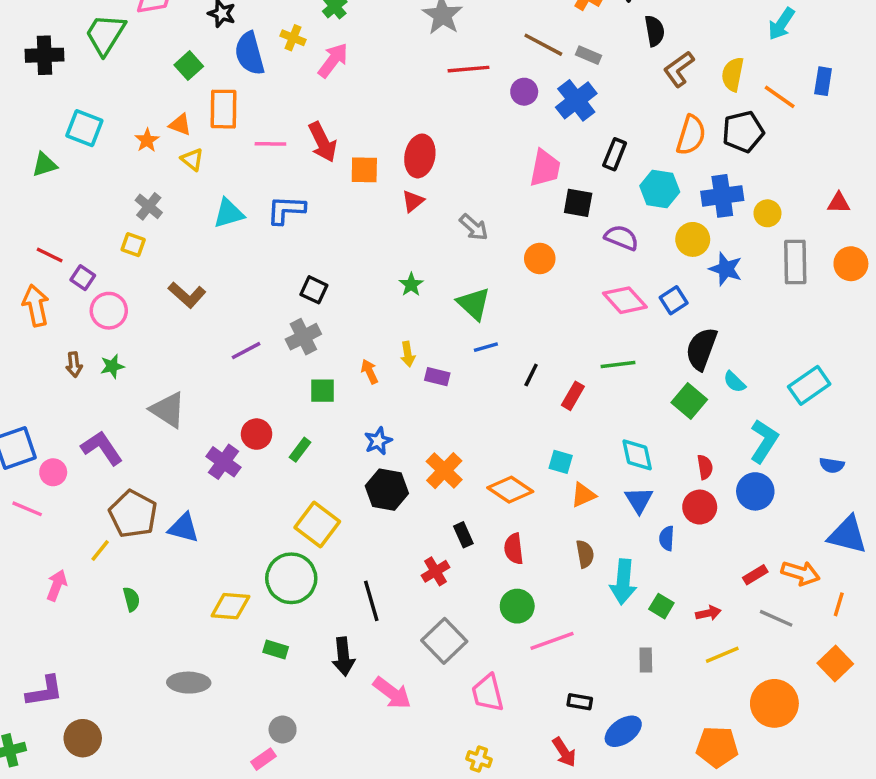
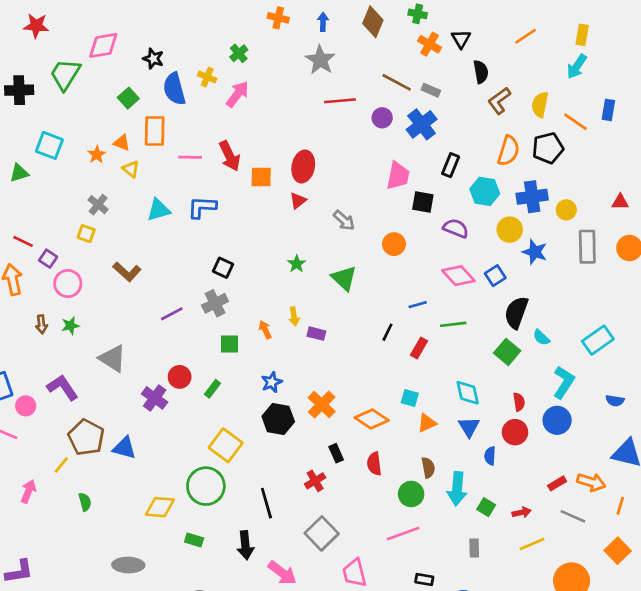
blue line: (486, 347) -> (418, 305), moved
green circle: (517, 606) -> (411, 494), moved

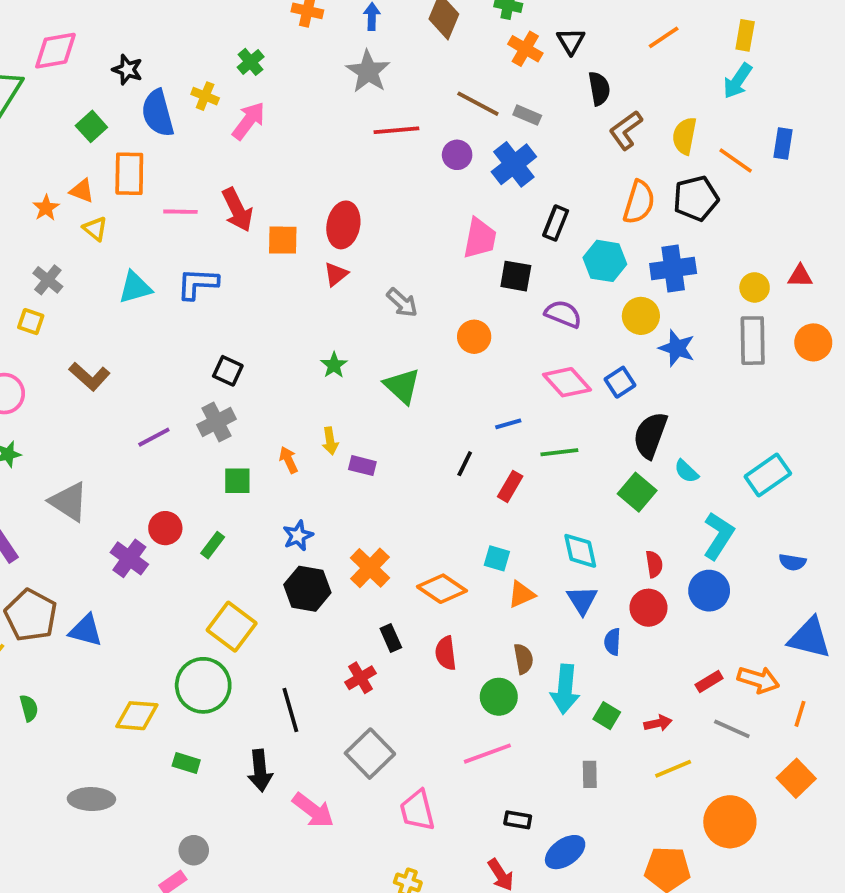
yellow circle: (566, 210) -> (755, 287), moved

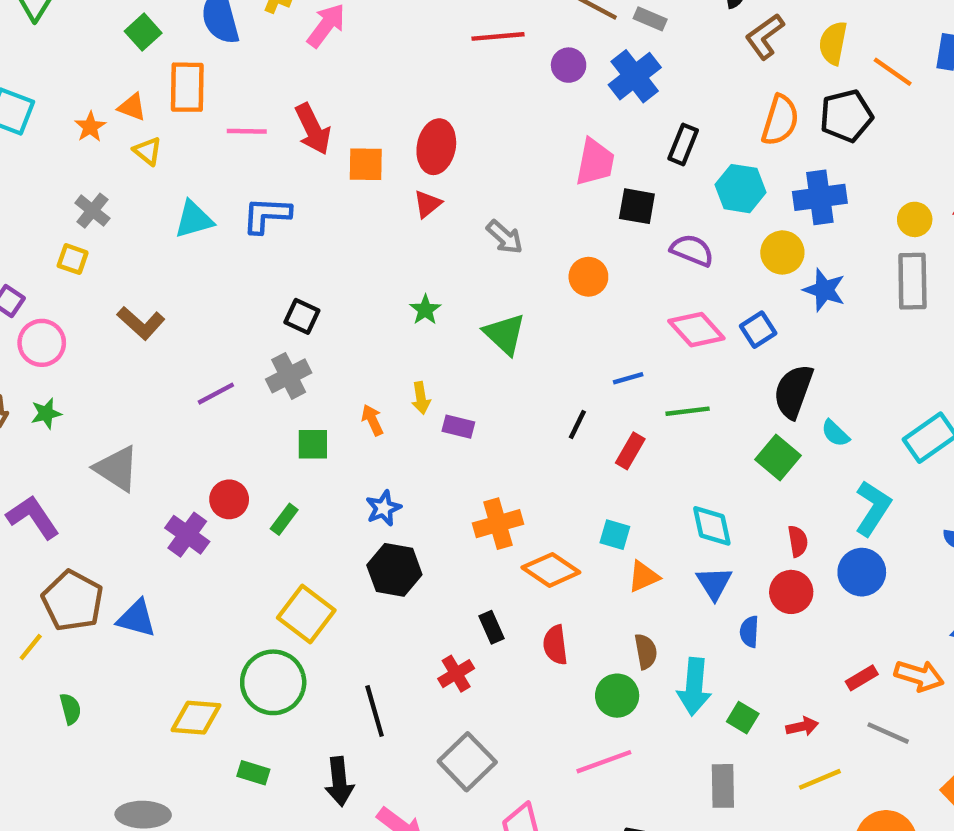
orange cross: (370, 568) -> (498, 524), moved, turned 30
gray rectangle: (590, 774) -> (723, 786), size x1.4

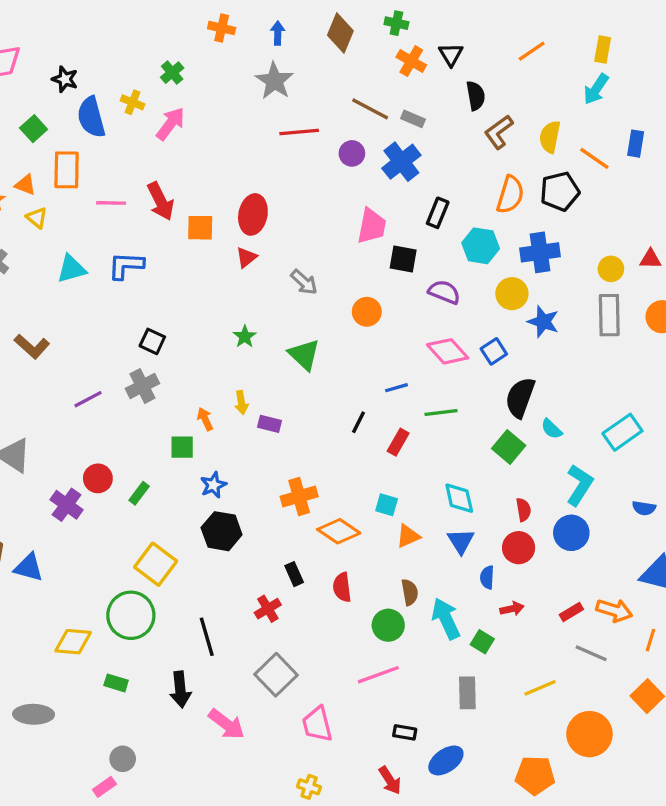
green square: (313, 444) -> (182, 447), moved
cyan arrow: (694, 687) -> (446, 619), turned 150
red arrow: (802, 726) -> (512, 609), moved

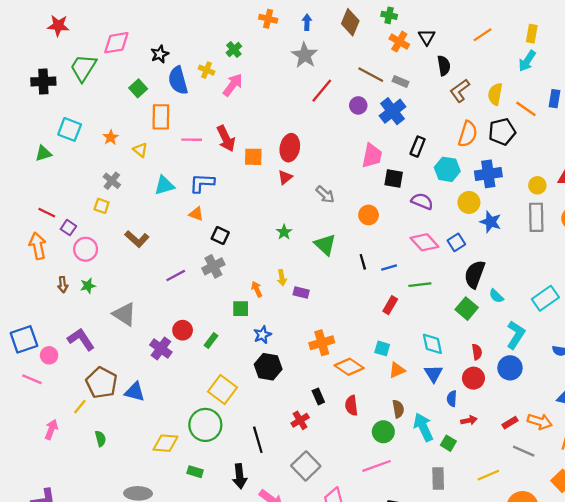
black star: (65, 79) -> (160, 54), turned 30
red line: (299, 132) -> (322, 91), turned -45
orange triangle: (25, 185) -> (196, 214), moved
black line: (359, 422) -> (363, 262), moved, turned -42

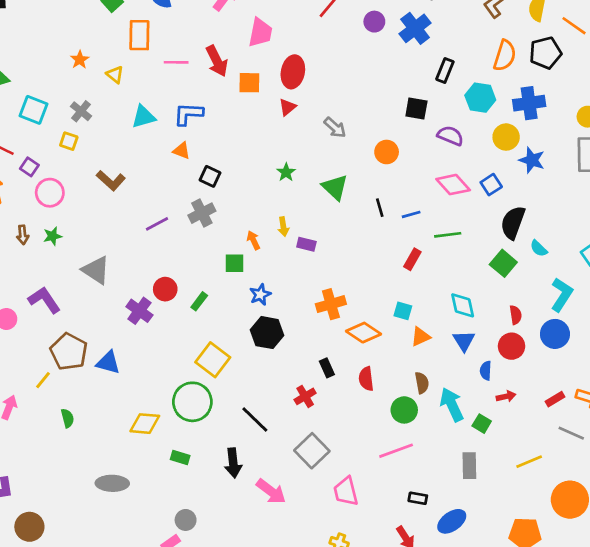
cyan square: (70, 129) -> (33, 110), moved
pink trapezoid: (372, 156) -> (260, 32), moved
black line: (258, 440) -> (255, 419), turned -30

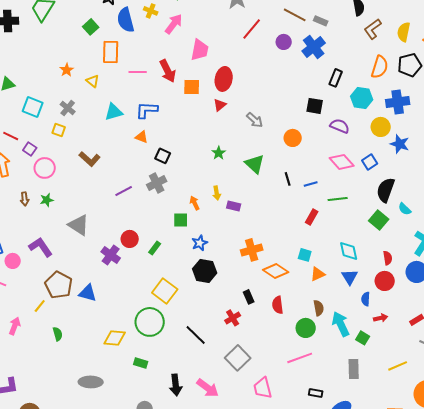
black arrow: (233, 463) -> (176, 385), moved

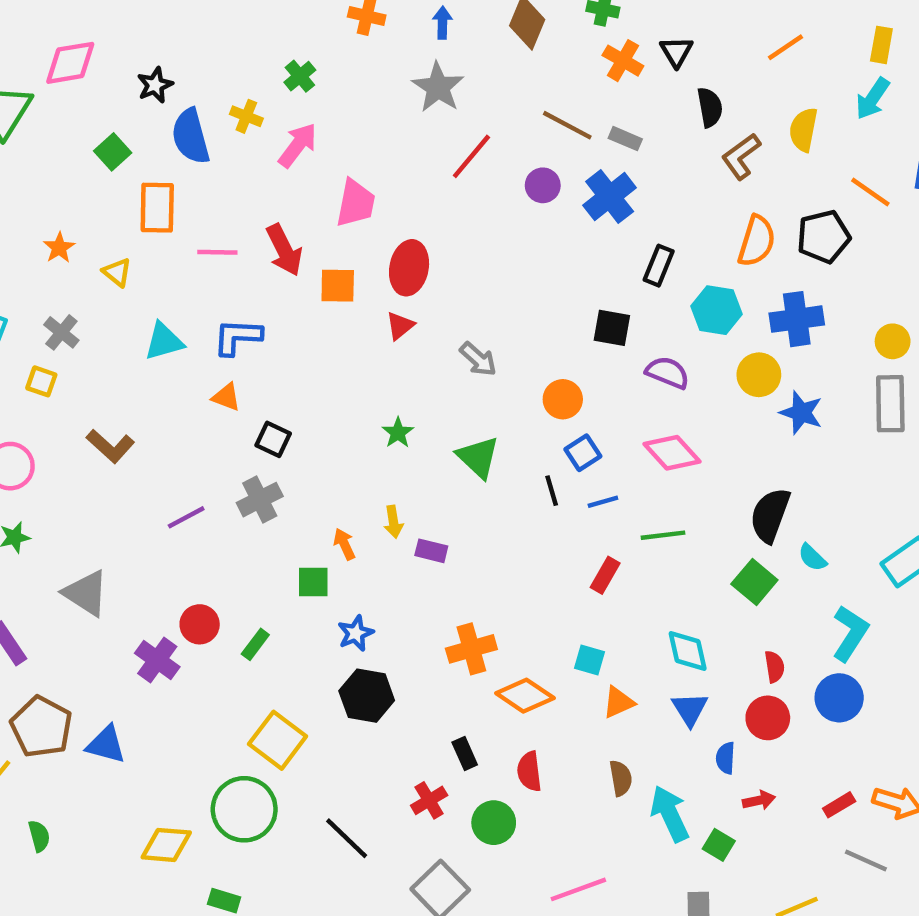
yellow semicircle: (404, 32) -> (803, 130), moved
blue square: (370, 162) -> (583, 453), moved
green circle: (306, 328) -> (494, 823), moved

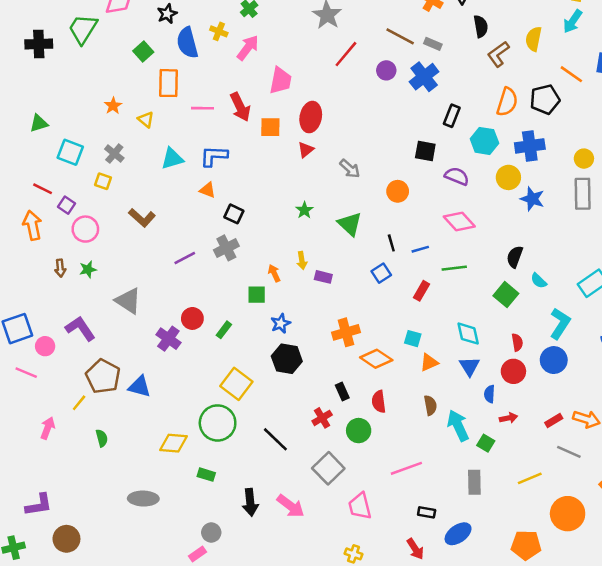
blue square: (583, 453) -> (381, 273), moved
black semicircle: (770, 515) -> (515, 257), size x0.7

